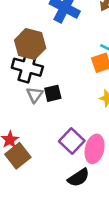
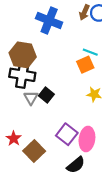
black square: (53, 93) -> (46, 95), turned -32
brown square: (18, 156) -> (34, 151), moved

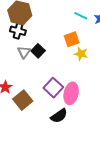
orange square: (85, 65) -> (72, 39), moved
black cross: (22, 75) -> (18, 31), size x0.7

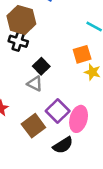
gray triangle: (24, 52) -> (35, 84), moved, turned -40
brown square: (23, 100) -> (33, 126), moved

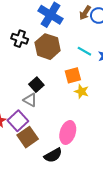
brown hexagon: (21, 20) -> (48, 47), moved
black cross: (18, 41) -> (20, 39), moved
purple square: (58, 111) -> (18, 121), moved

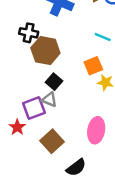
brown hexagon: (48, 47) -> (45, 51), moved
purple square: (18, 121) -> (34, 108), moved, turned 30
black semicircle: (53, 155) -> (76, 167), moved

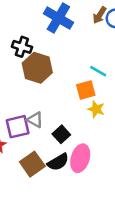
cyan line: (103, 37) -> (98, 71), moved
black square: (54, 82) -> (61, 134), moved
black semicircle: (76, 167) -> (58, 162), moved

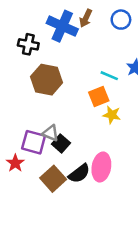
brown arrow: (100, 15) -> (86, 18), moved
black cross: (22, 47) -> (28, 44), moved
purple square: (18, 127) -> (34, 142), turned 35
black square: (61, 134) -> (61, 144), moved

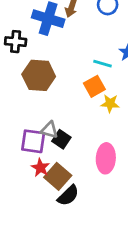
red star: (15, 163) -> (40, 168), moved
black semicircle: (79, 174) -> (68, 195), moved

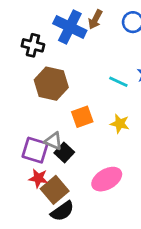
orange square: (94, 86) -> (82, 117), moved
pink ellipse: (106, 158) -> (107, 179), turned 48
red star: (40, 168) -> (38, 178), turned -30

